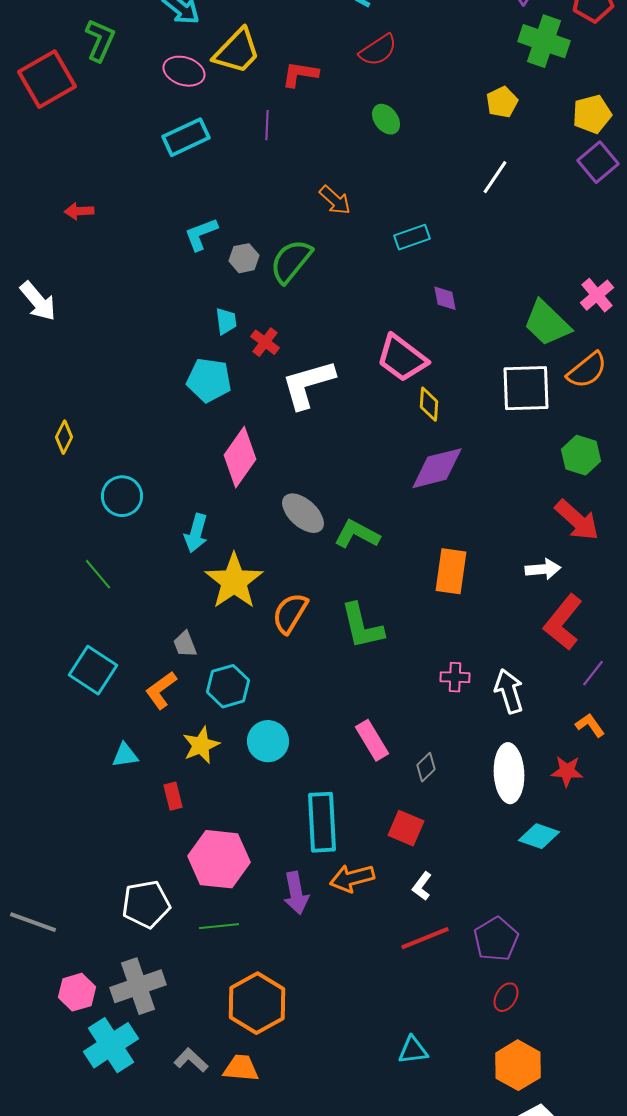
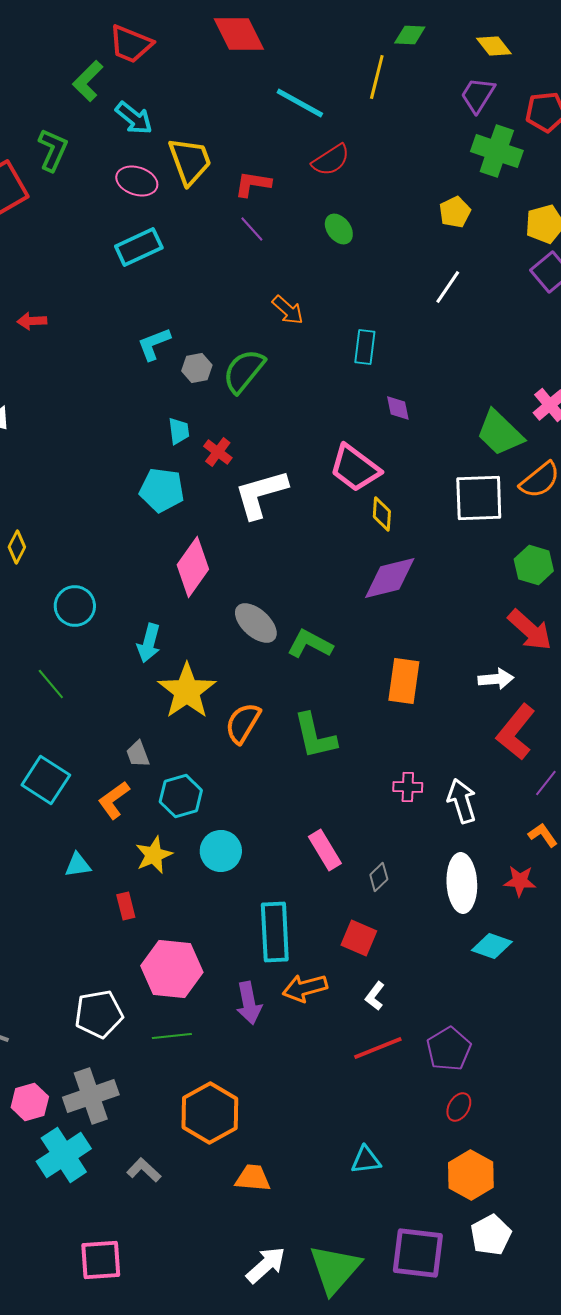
yellow trapezoid: (237, 51) -> (190, 161), turned -64
purple line: (267, 125) -> (252, 229), moved, turned -44
cyan rectangle: (412, 237) -> (365, 347), turned -64
orange trapezoid: (241, 1068) -> (253, 1178), moved

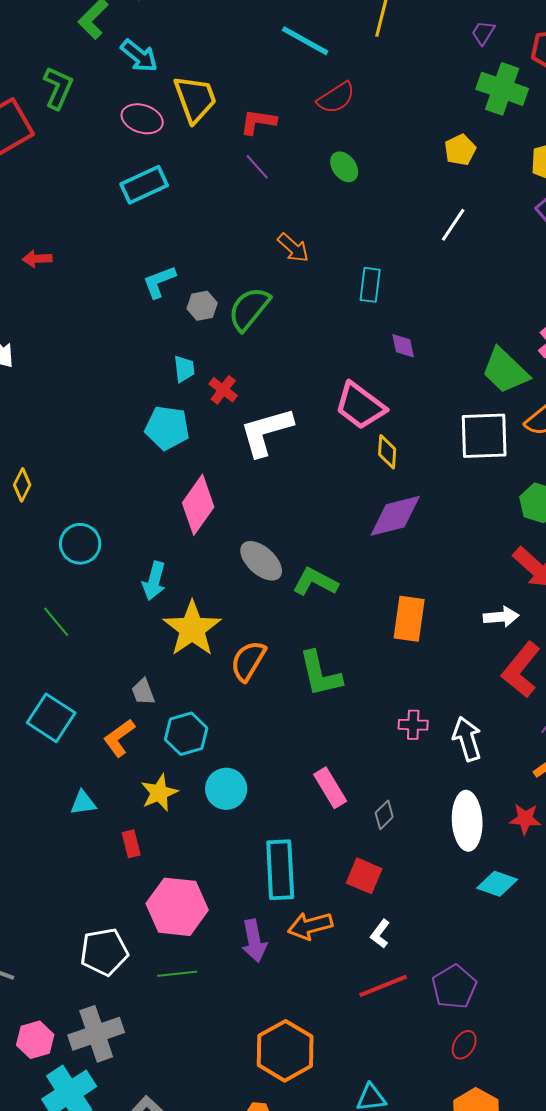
purple trapezoid: (478, 95) -> (483, 33), size x0.7
orange hexagon: (210, 1113) -> (285, 1051), moved

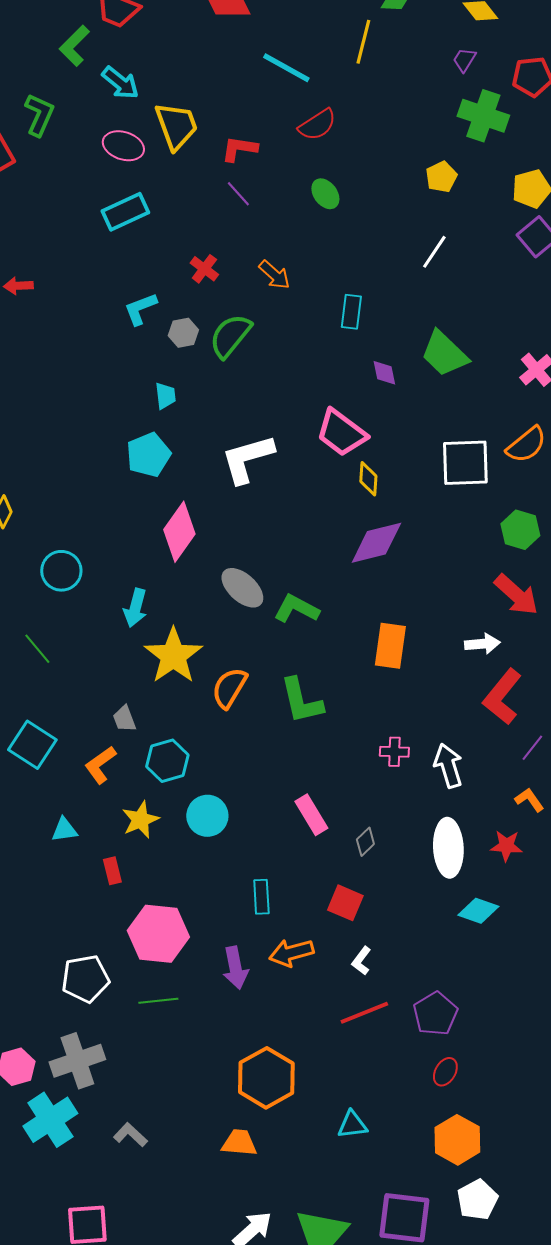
green trapezoid: (505, 371) -> (444, 354), moved
red cross: (223, 390) -> (204, 269), moved
cyan pentagon: (167, 428) -> (148, 455), turned -30
cyan rectangle: (280, 870) -> (261, 897), size x0.6

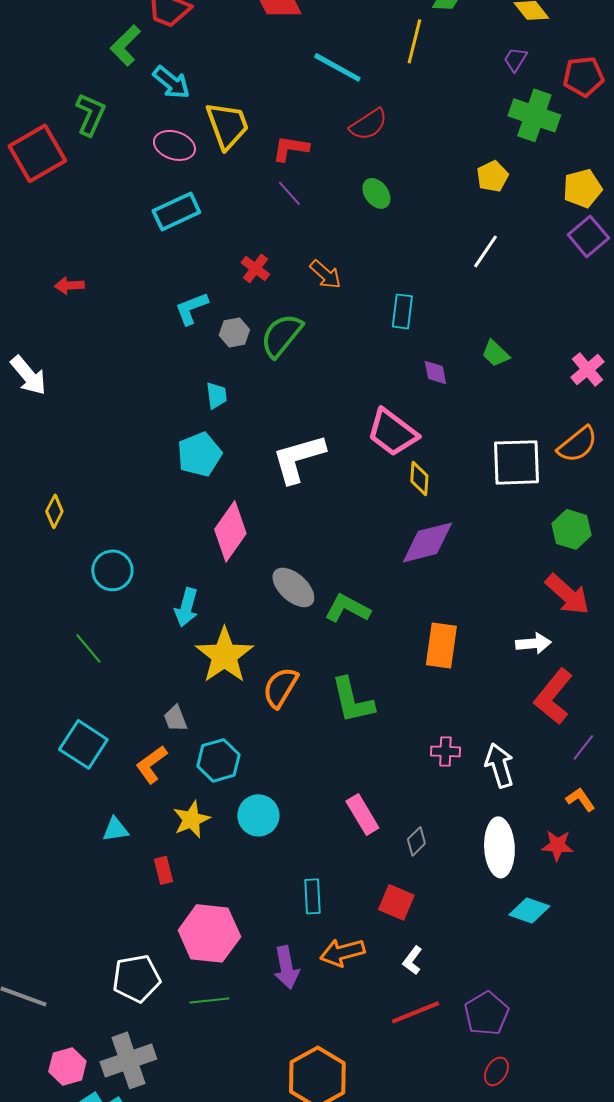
green trapezoid: (444, 354) -> (495, 353), size x0.6

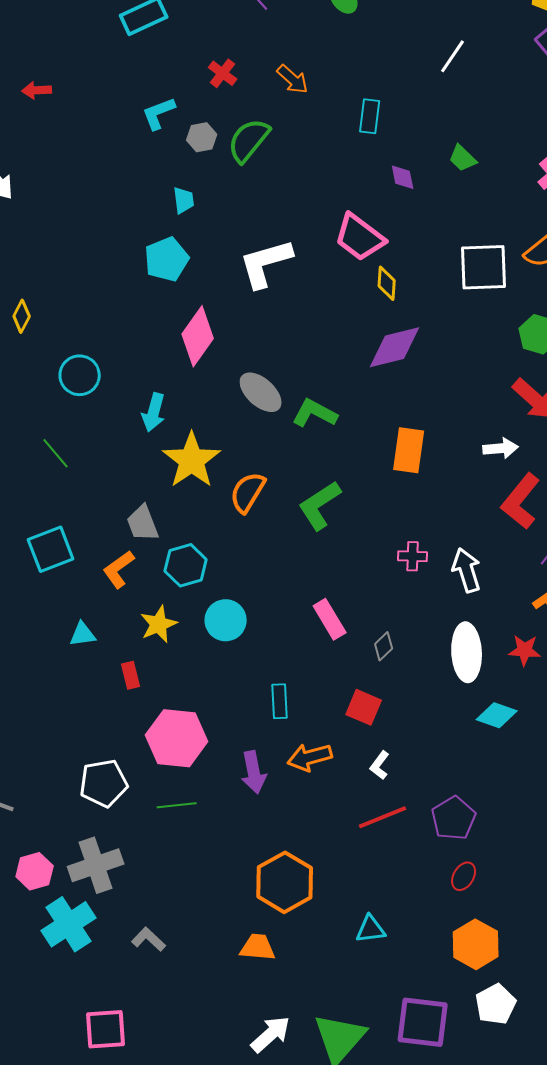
green L-shape: (352, 700) -> (320, 505), turned 70
gray trapezoid: (175, 718) -> (143, 523), size x1.4
cyan square: (83, 744) -> (51, 549), turned 36

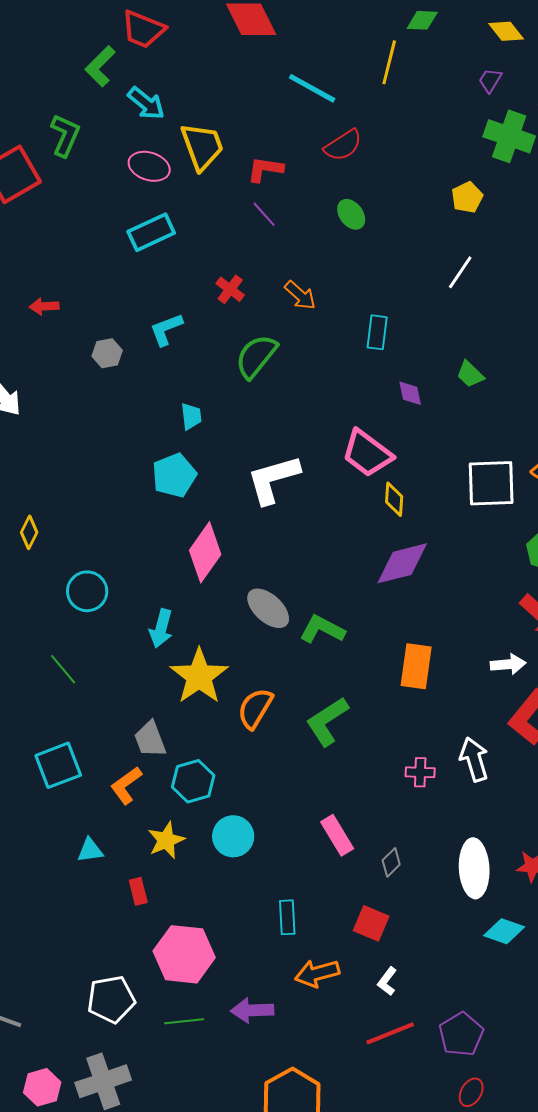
gray hexagon: (202, 137) -> (107, 353), moved
white arrow: (467, 570) -> (474, 759), moved
purple arrow: (254, 772) -> (252, 1010), moved, turned 99

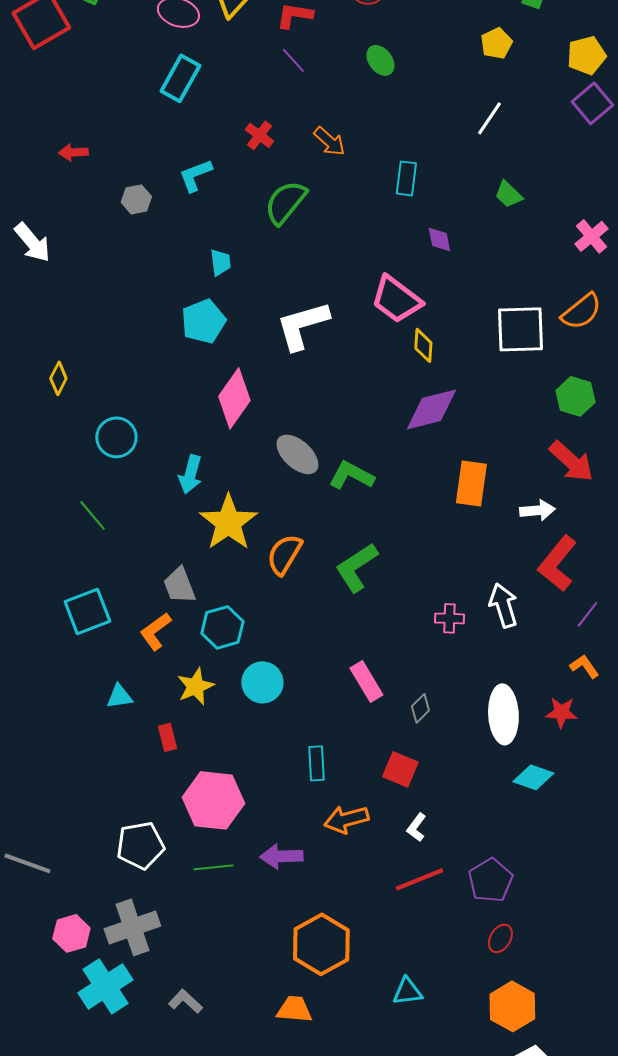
cyan rectangle: (151, 232) -> (180, 78), turned -36
green trapezoid: (470, 374) -> (508, 194), moved
orange rectangle: (416, 666) -> (471, 483), moved

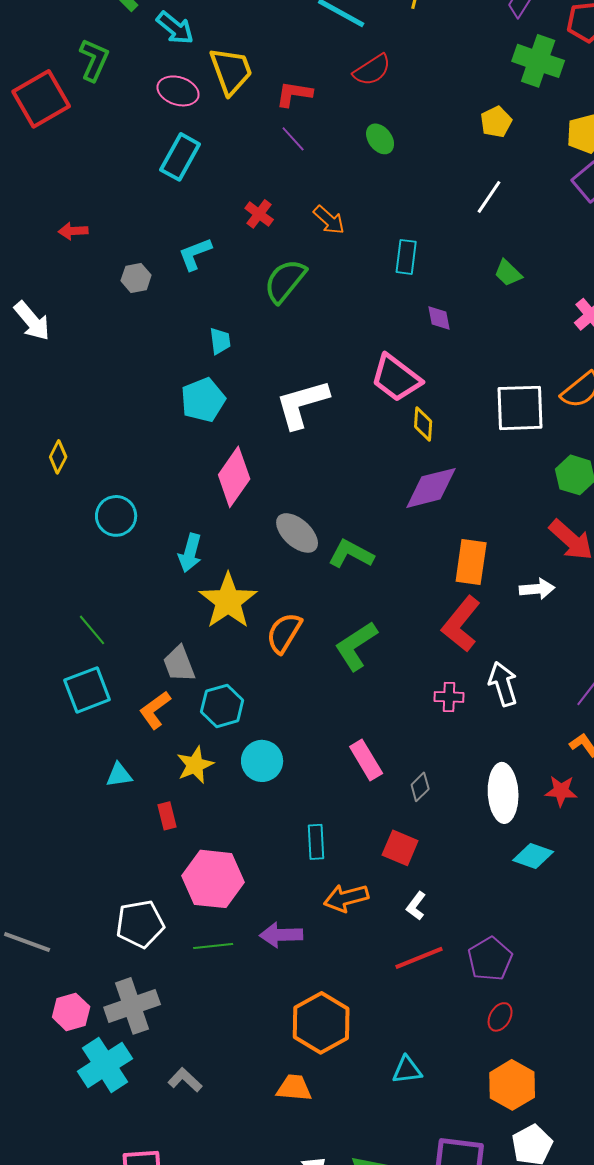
green line: (92, 515) -> (92, 630), moved
red L-shape: (557, 563) -> (461, 624), moved

